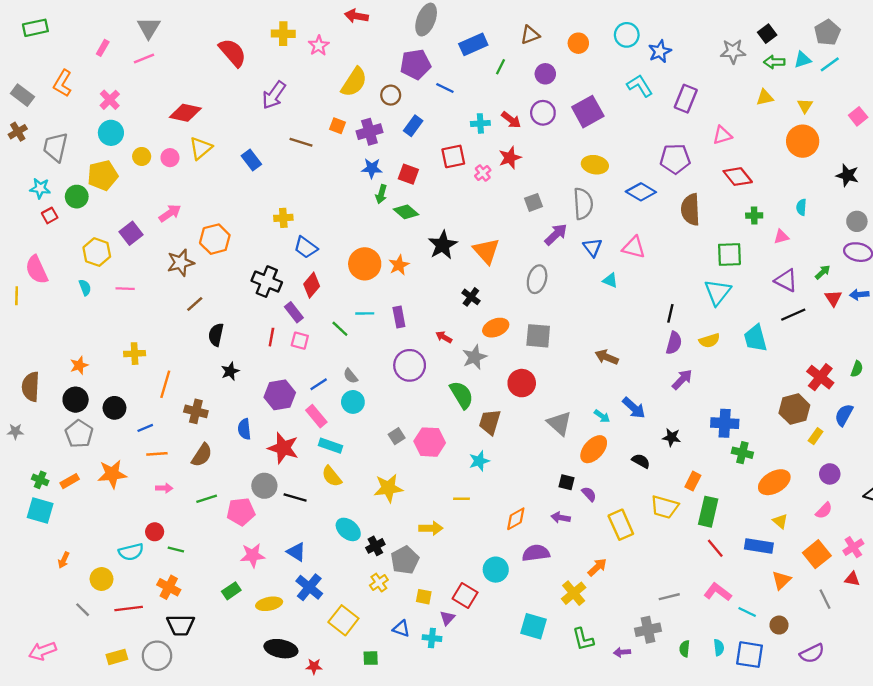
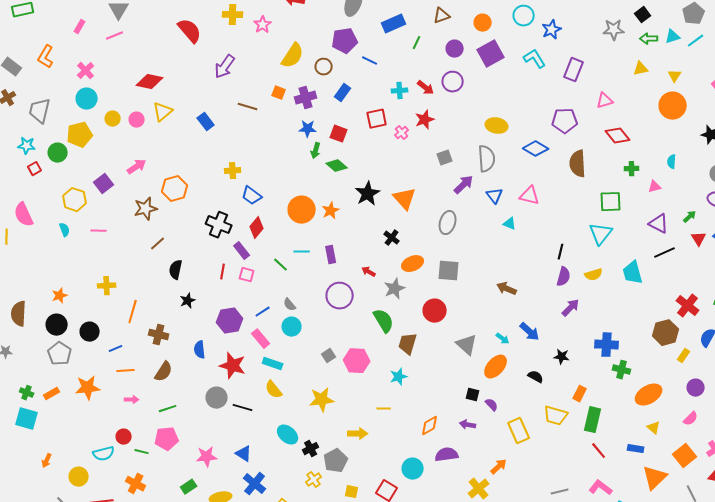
purple square: (588, 112) -> (491, 54), moved
pink pentagon: (241, 512) -> (167, 439), moved
blue rectangle: (759, 546) -> (636, 449), size x0.7
orange triangle: (781, 580) -> (655, 478), size x1.5

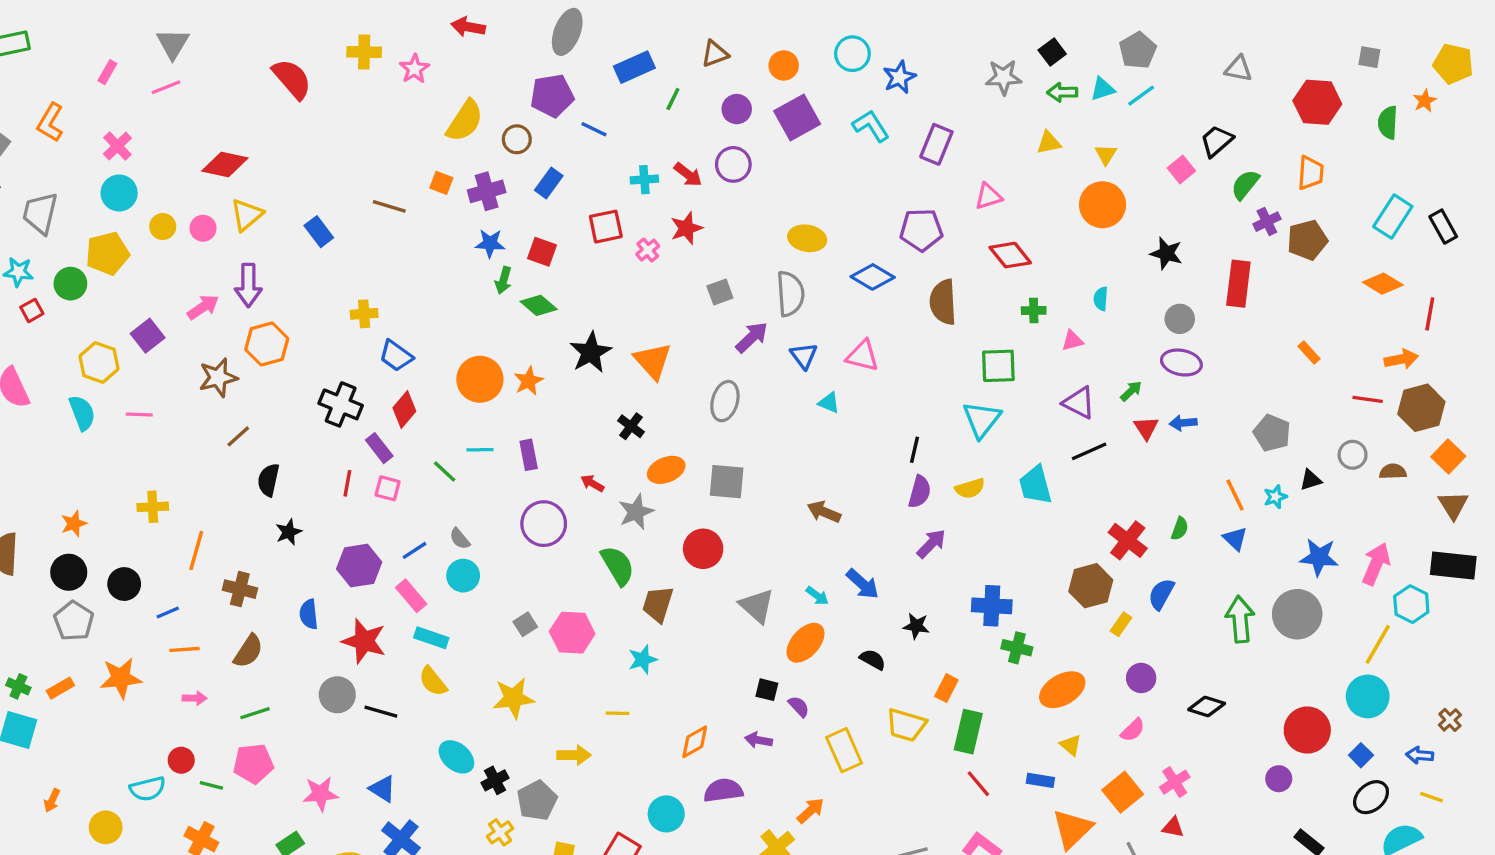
purple arrow: (225, 67) -> (248, 285), moved, turned -35
cyan semicircle: (65, 230) -> (82, 413), size x1.5

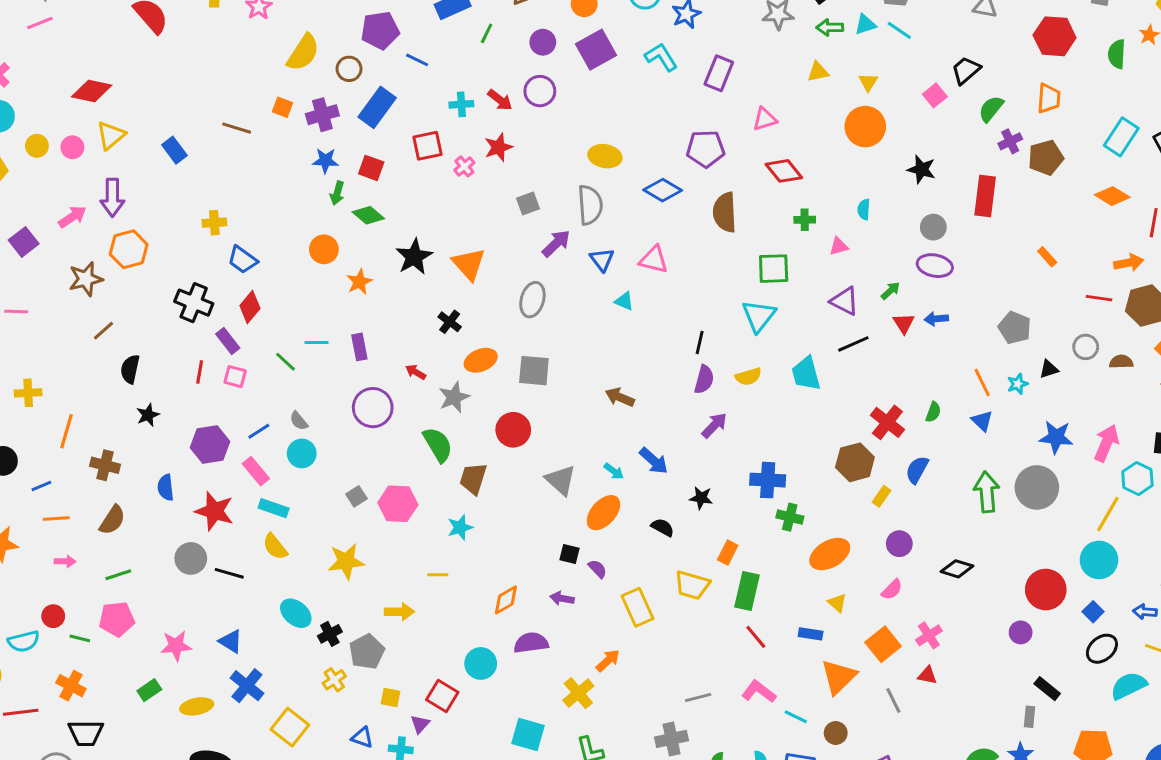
cyan line: (1141, 96) -> (899, 30), turned 70
blue rectangle: (549, 183) -> (377, 107), size x1.5
orange circle: (480, 379) -> (324, 249), moved, size x0.7

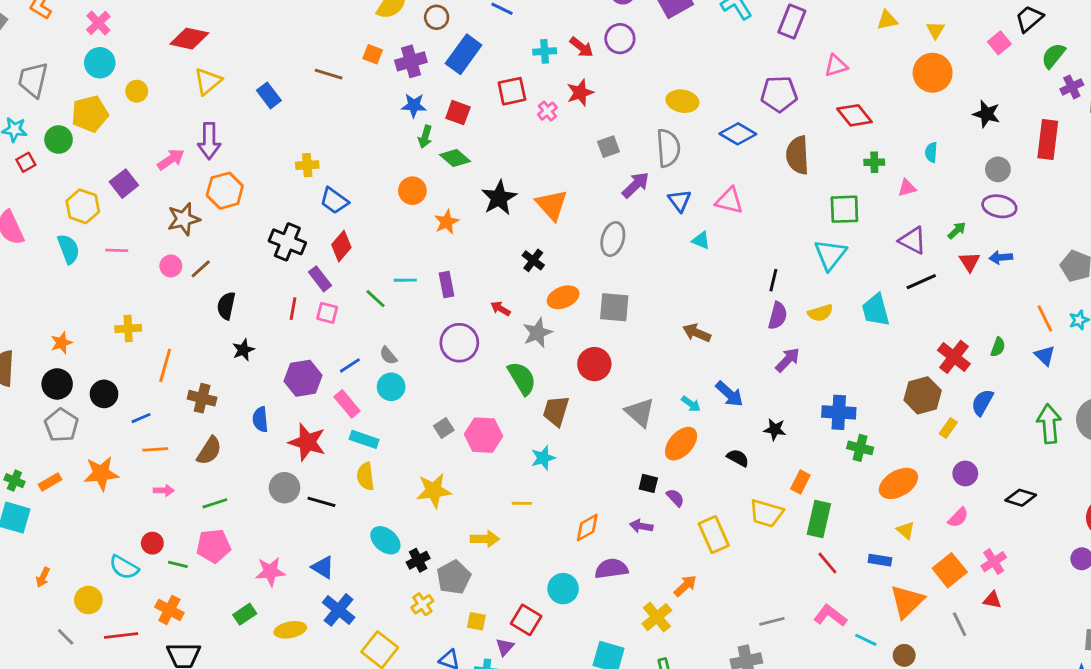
pink circle: (72, 147) -> (171, 266), moved
yellow semicircle: (275, 547) -> (366, 476), turned 32
cyan semicircle: (24, 641) -> (124, 567), turned 44

